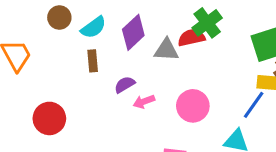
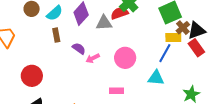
purple semicircle: (125, 85) -> (79, 48), turned 72

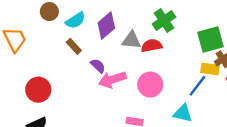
red semicircle: (120, 13) -> (152, 46), moved
brown rectangle: (56, 35) -> (74, 46), turned -40
pink arrow: (93, 58) -> (112, 80), size x1.6

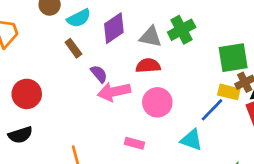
gray triangle: (131, 40) -> (151, 37), moved
red semicircle: (152, 46) -> (148, 66), moved

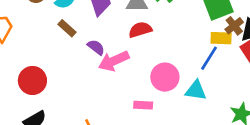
pink circle: (157, 102) -> (165, 77), moved

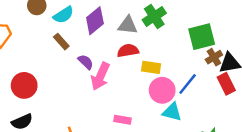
yellow rectangle: (221, 38) -> (151, 67), moved
pink arrow: (114, 61) -> (100, 76), turned -48
pink circle: (165, 77) -> (162, 90), moved

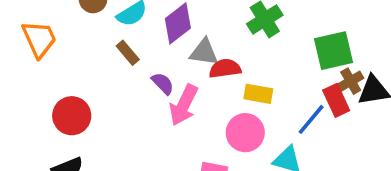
gray triangle: (128, 25) -> (204, 52), moved
red rectangle: (226, 84) -> (336, 100), moved
pink circle: (162, 90) -> (245, 133), moved

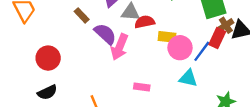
purple semicircle: (163, 83) -> (105, 34), size x1.5
red rectangle: (336, 100) -> (217, 38), turned 54
pink circle: (245, 133) -> (180, 48), moved

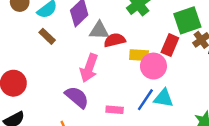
purple semicircle: (105, 34) -> (77, 97), moved
red rectangle: (217, 38) -> (170, 45), moved
blue line: (202, 51) -> (145, 100), moved

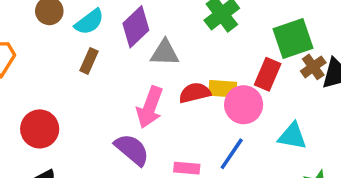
brown rectangle: (47, 36) -> (89, 61), turned 70
red semicircle: (115, 40) -> (195, 93), moved
cyan triangle: (164, 98) -> (292, 136), moved

